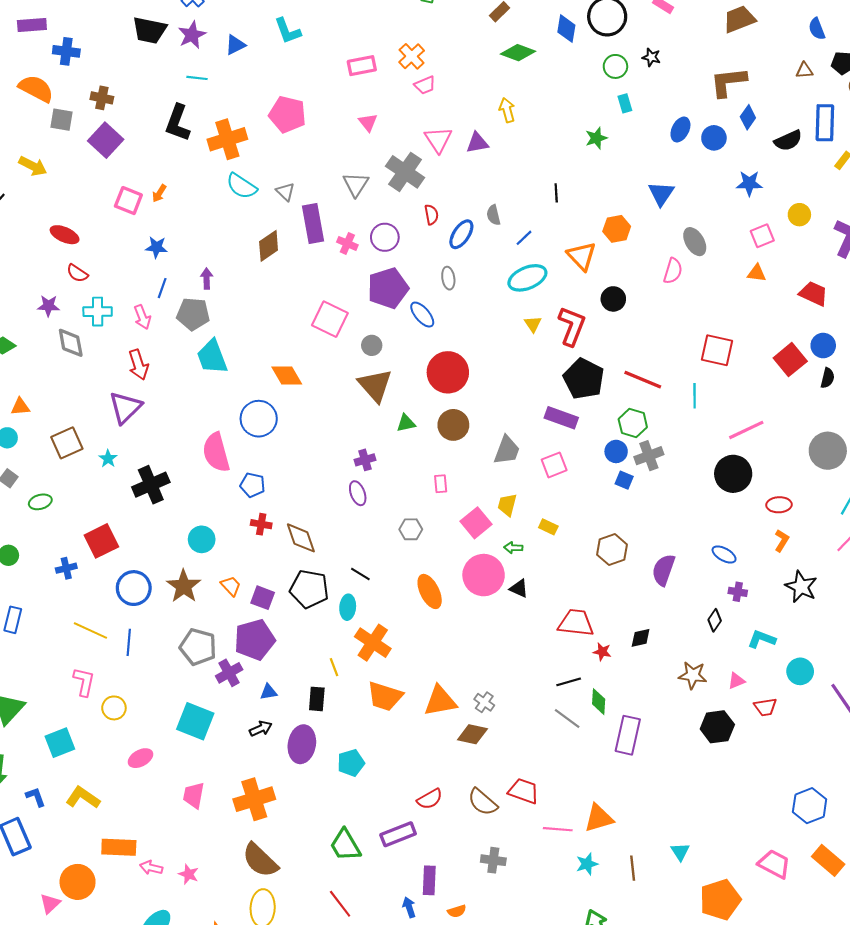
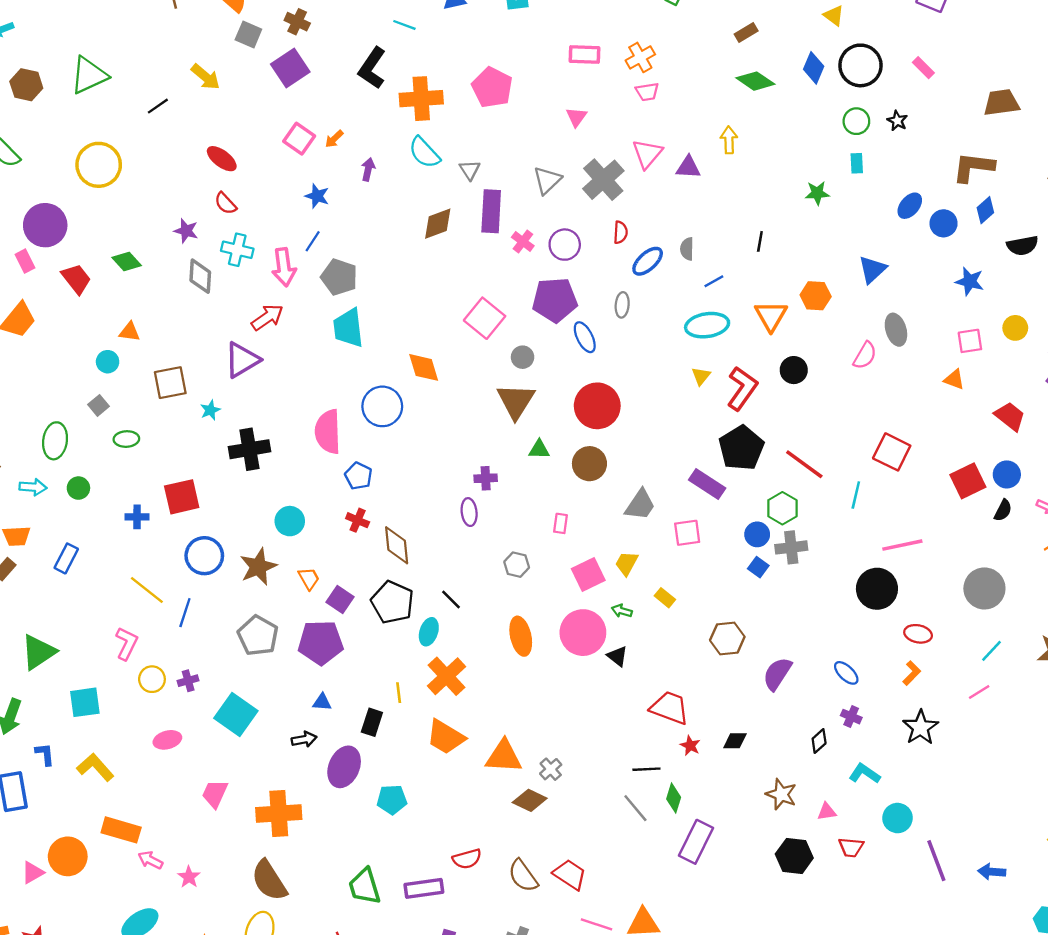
purple arrow: (207, 279) -> (368, 169), moved
pink arrow: (142, 317) -> (284, 267), size x1.4
red arrow: (138, 365) -> (267, 317), turned -120
purple cross: (229, 673) -> (188, 681), moved, size x0.7

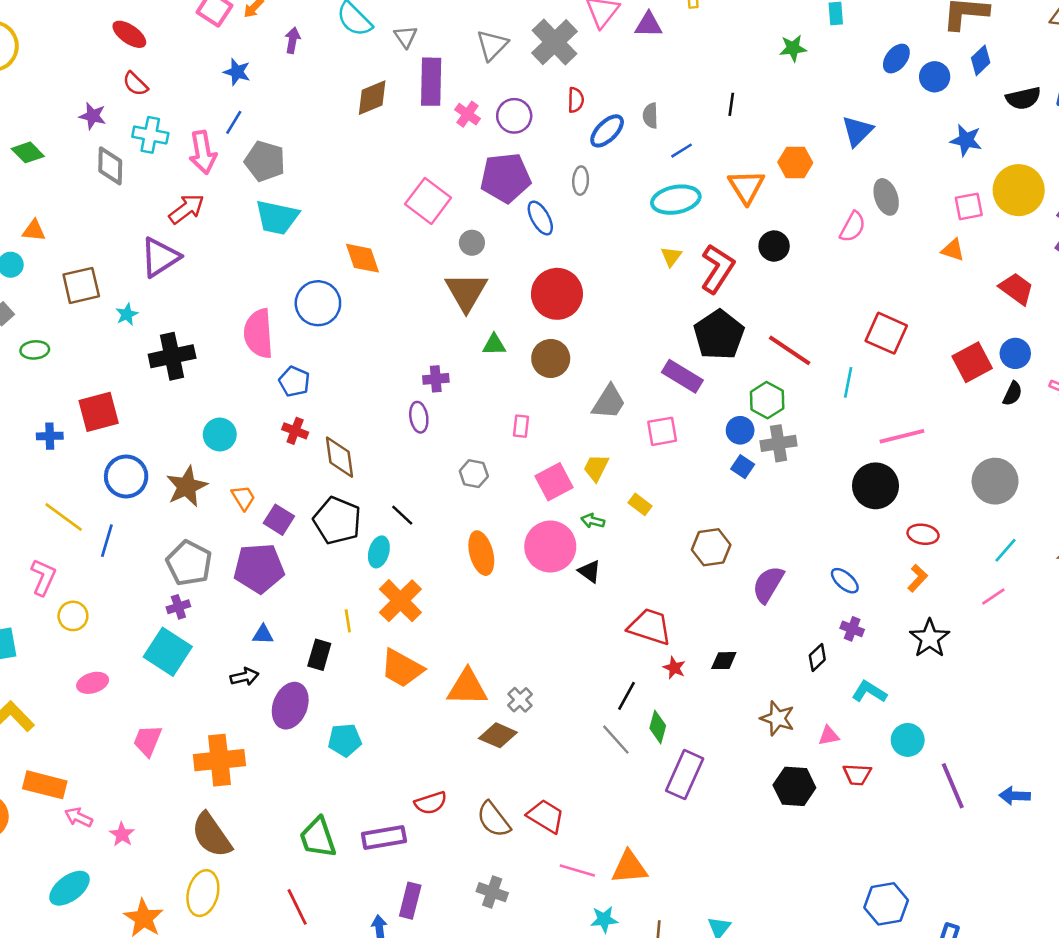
cyan trapezoid: (348, 328) -> (277, 217), turned -69
yellow circle: (1015, 328) -> (1019, 190), size x1.8
purple cross: (188, 681) -> (178, 607), moved
black line: (646, 769) -> (627, 696), turned -56

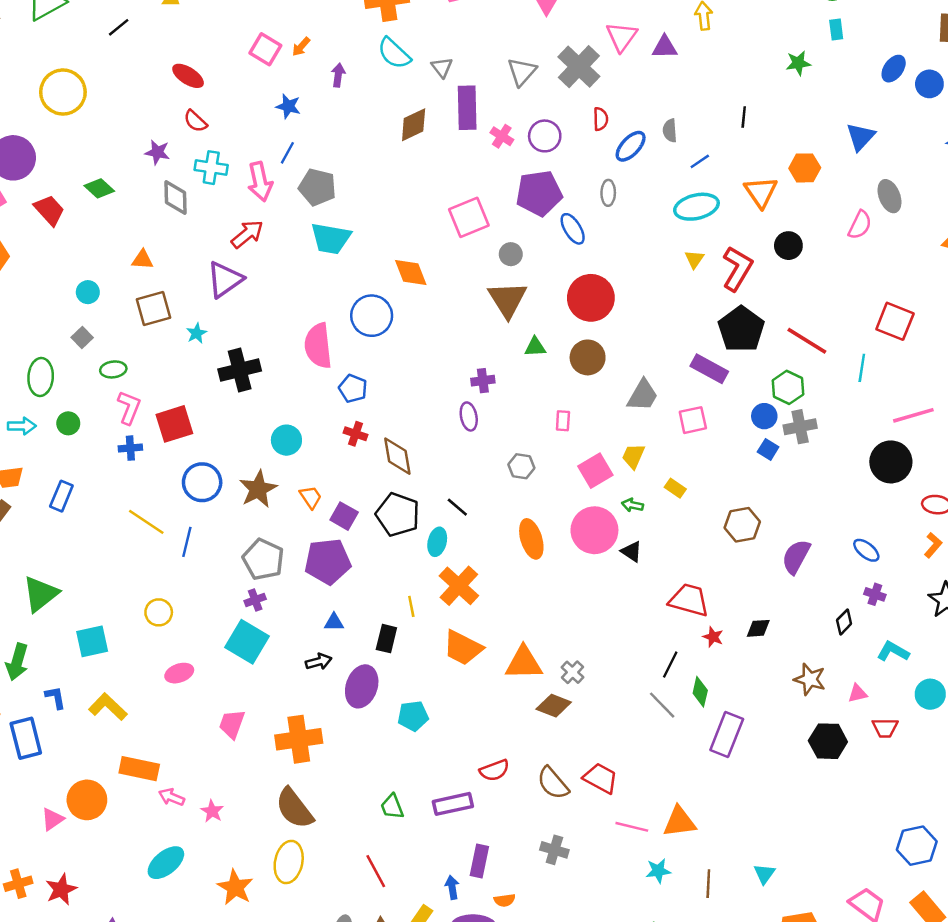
pink square: (428, 201) -> (469, 217), turned 33
orange triangle: (34, 231) -> (142, 260), moved
pink L-shape: (43, 577) -> (129, 408), moved
green trapezoid: (318, 838) -> (392, 807), size x0.7

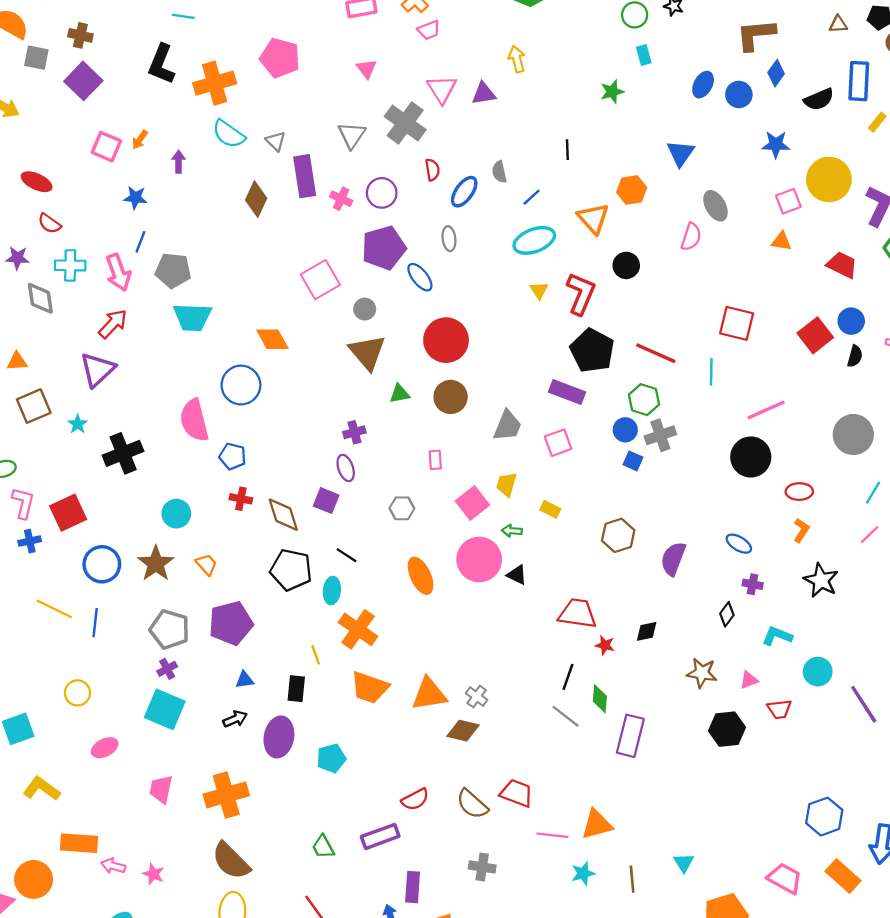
brown diamond: (414, 125) -> (256, 199), turned -32
purple square: (344, 516) -> (326, 501), moved

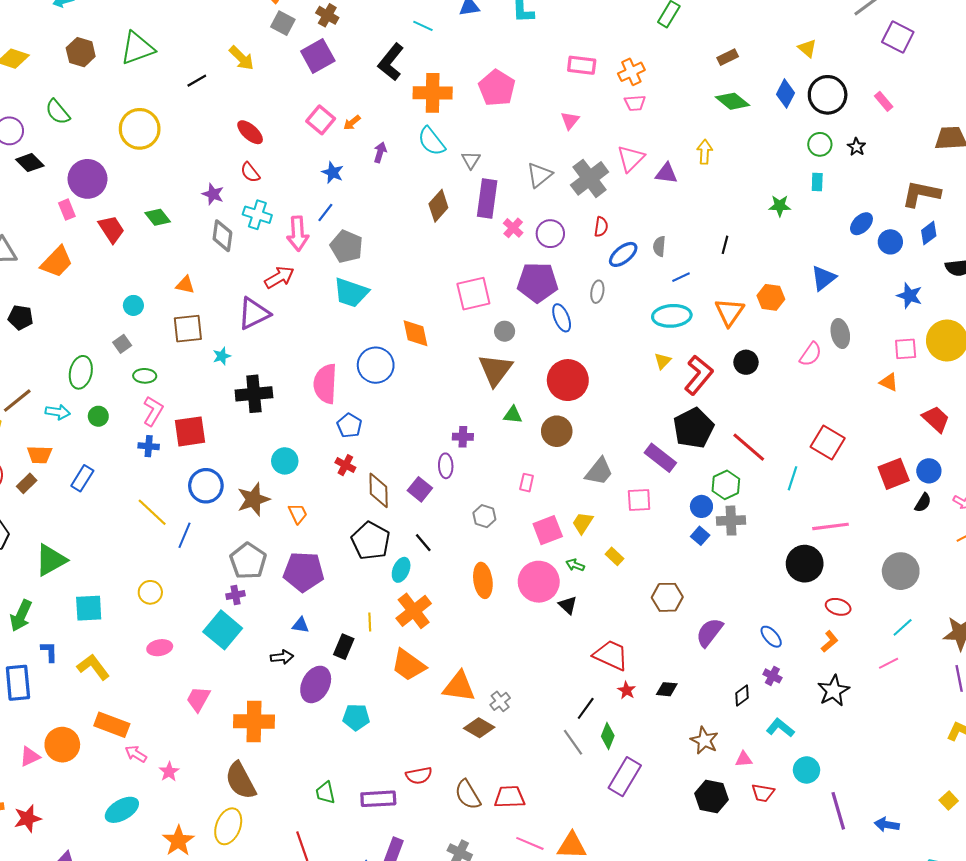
red trapezoid: (517, 793) -> (510, 797), turned -40

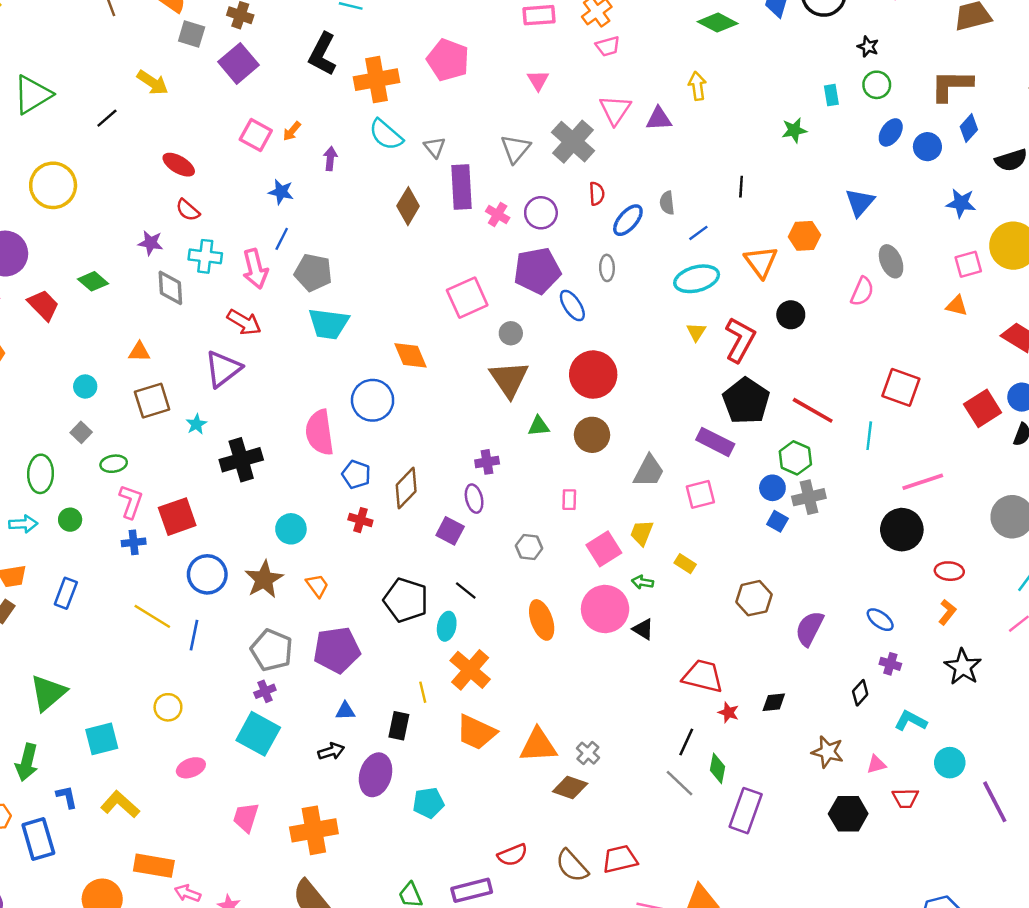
green circle: (820, 144) -> (877, 85), moved
red arrow: (279, 277) -> (244, 322), turned 72
brown diamond: (379, 490) -> (406, 488), moved, turned 56

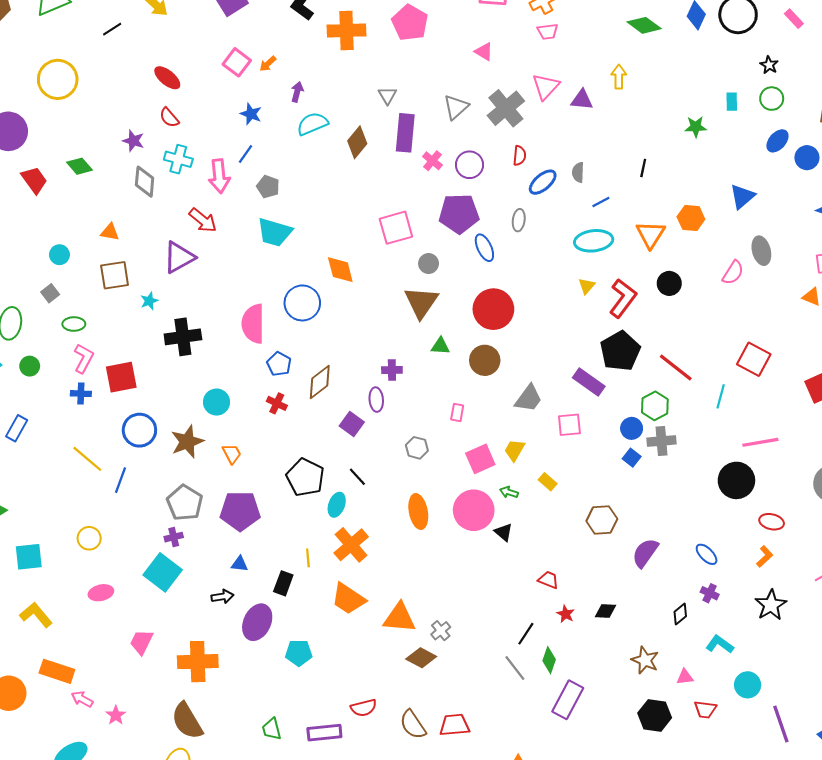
pink triangle: (538, 80) -> (484, 52), turned -36
cyan semicircle: (386, 135) -> (312, 124), moved, turned 108
gray pentagon: (313, 273) -> (268, 187), size x0.7
red trapezoid: (703, 676) -> (548, 580), size x0.6

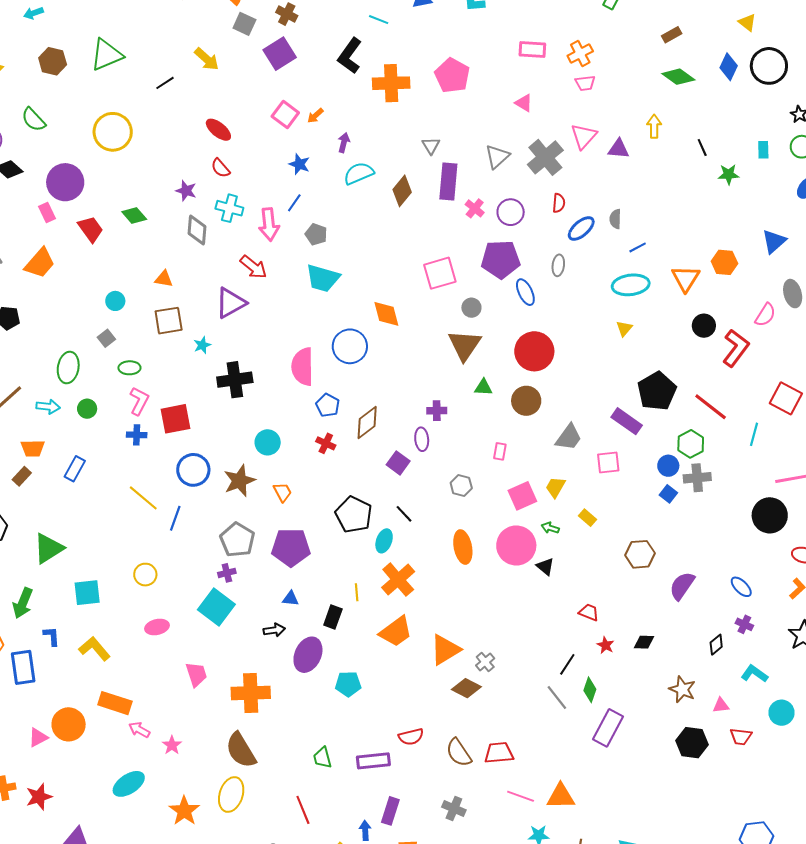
black line: (643, 168) -> (702, 147), moved, turned -36
red L-shape: (623, 298) -> (736, 348), moved
orange trapezoid: (348, 599) -> (396, 632), turned -69
orange triangle: (399, 618) -> (445, 650), turned -36
pink trapezoid: (141, 642) -> (196, 674), turned 136

